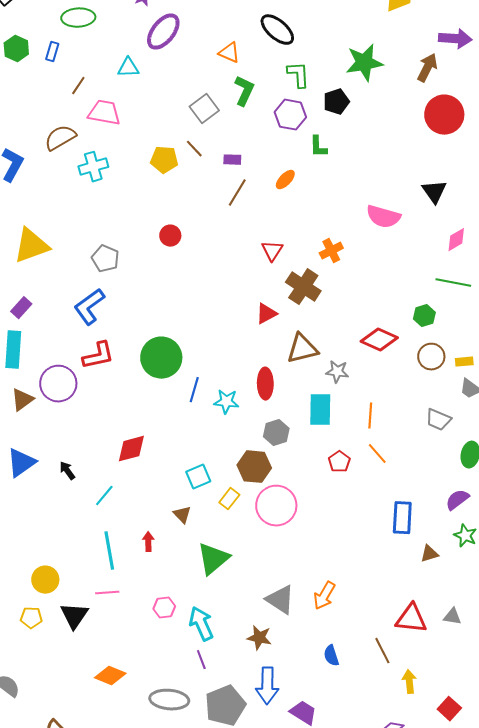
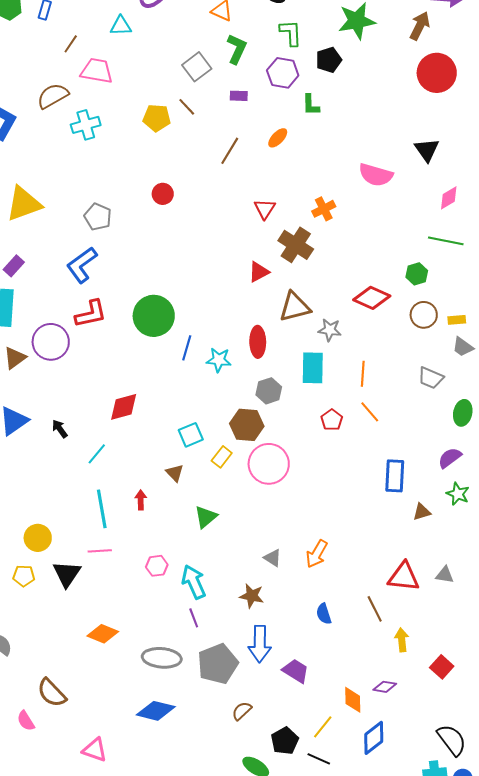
purple rectangle: (232, 160) -> (239, 96), moved
green triangle: (213, 559) -> (206, 517), size x0.7
gray triangle: (280, 600) -> (273, 558), size x0.6

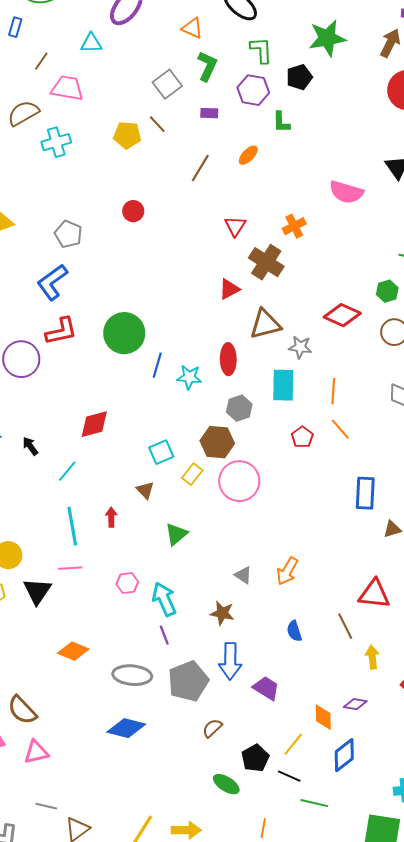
pink triangle: (95, 750) -> (36, 752), moved, turned -32

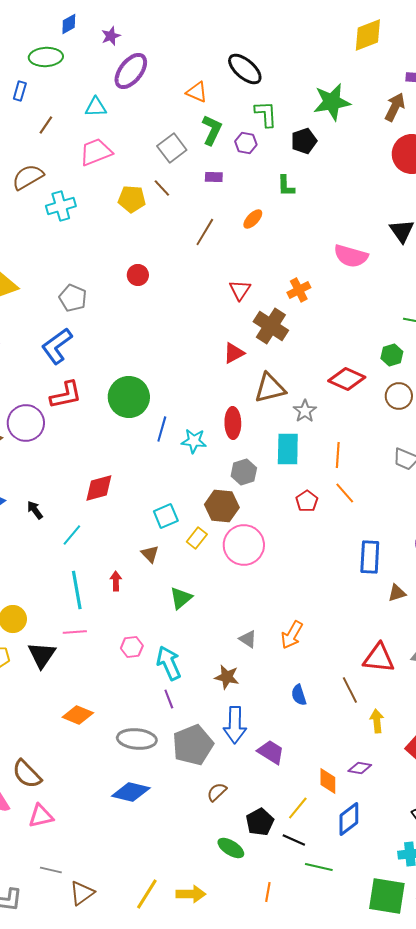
pink trapezoid: (67, 88) -> (96, 152), moved, turned -32
purple hexagon: (253, 90) -> (246, 143), moved, size x0.7
gray star: (300, 347) -> (305, 411), turned 30

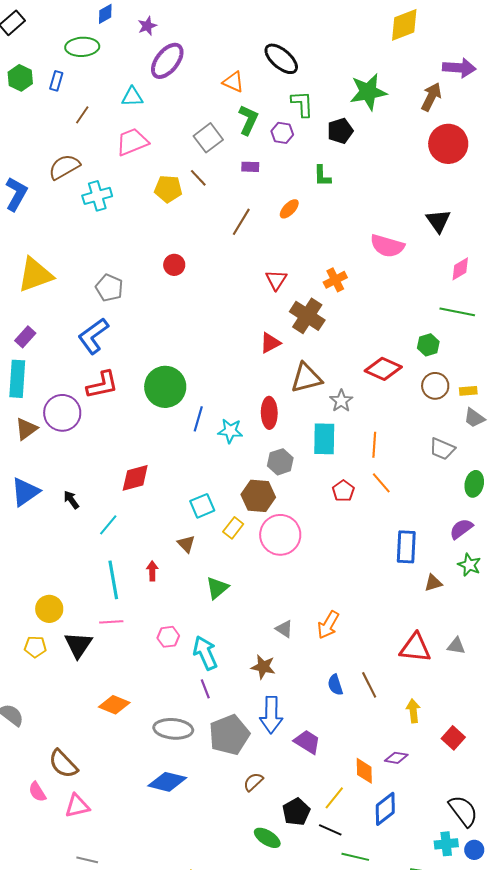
brown line: (350, 690) -> (369, 685), moved

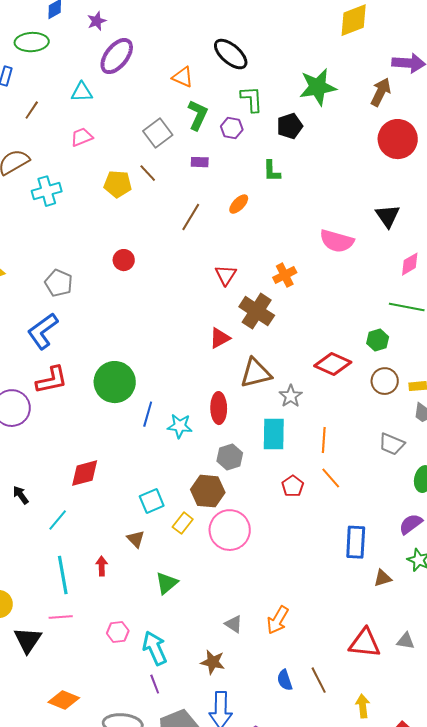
pink trapezoid: (132, 142) -> (82, 137), size x0.7

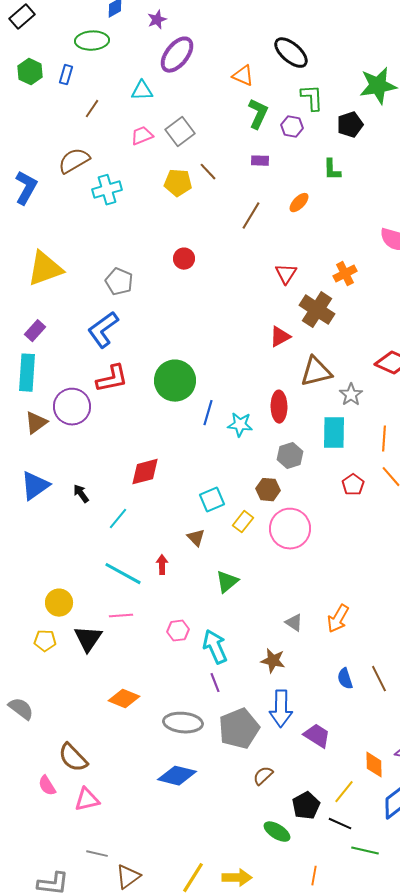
gray square: (158, 133) -> (180, 132), moved
brown hexagon: (208, 491) -> (268, 490), size x0.7
cyan line: (63, 575) -> (123, 574), turned -51

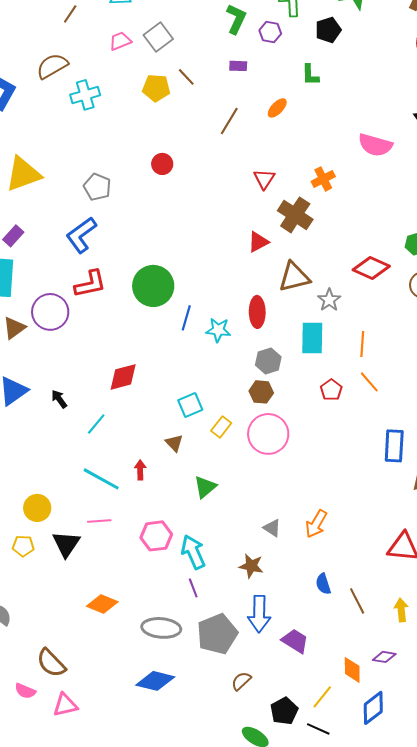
brown hexagon: (268, 490) -> (261, 392), moved
pink hexagon: (178, 631) -> (156, 536), size x1.4
brown line: (379, 679) -> (357, 601), moved
pink semicircle: (47, 786) -> (25, 691), turned -35

